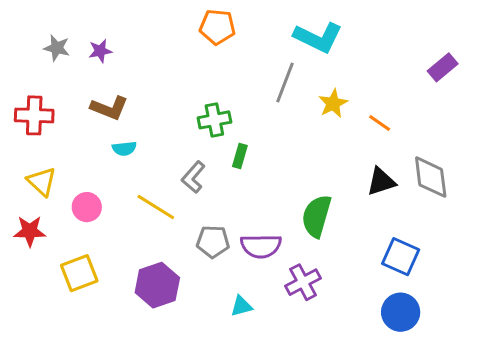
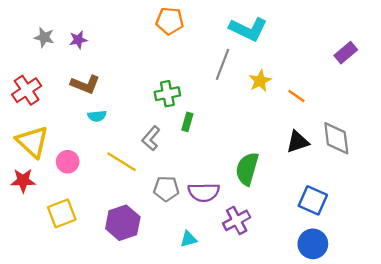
red cross: (34, 115) -> (27, 90), turned -36
yellow triangle: (42, 182) -> (32, 142), size x1.4

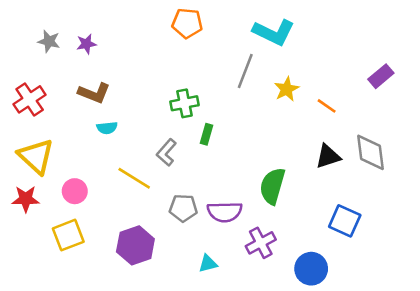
purple rectangle: (346, 53) -> (381, 76), moved
pink circle: (68, 162) -> (75, 191), moved
blue circle: (313, 244) -> (311, 269), moved

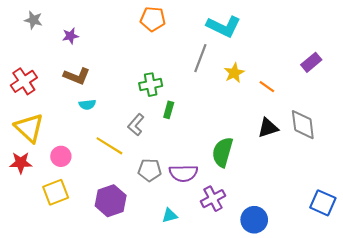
gray star: (49, 41) -> (33, 20), moved
blue square: (345, 221) -> (323, 203), moved

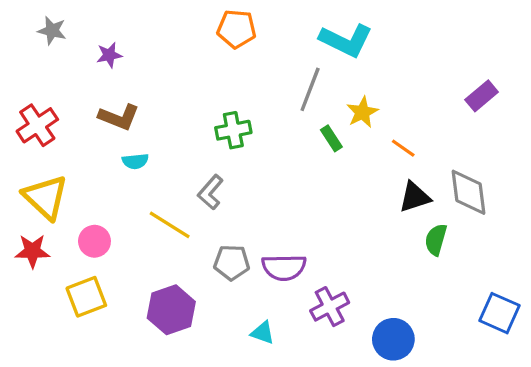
orange line: (267, 87) -> (403, 148), moved
green rectangle: (169, 110) -> (331, 138), moved, turned -49
green semicircle: (223, 152) -> (436, 240), moved, size x0.7
cyan triangle: (170, 216) -> (263, 333), turned 35

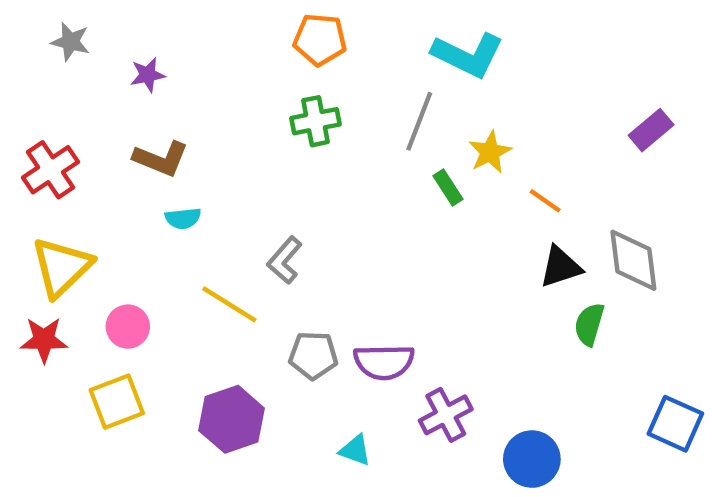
green cross: (233, 130) -> (315, 121), moved
yellow triangle: (45, 197) -> (62, 267), turned 33

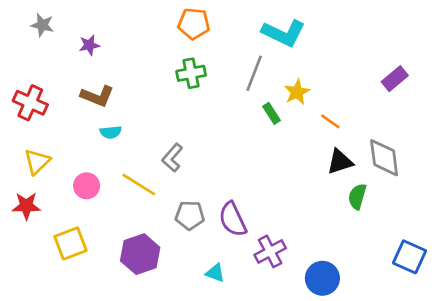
red cross: (51, 170) -> (30, 103), turned -32
yellow triangle: (62, 267) -> (37, 162), size x0.7
pink circle: (128, 327) -> (87, 186), moved
purple semicircle: (384, 362) -> (233, 219), turned 66

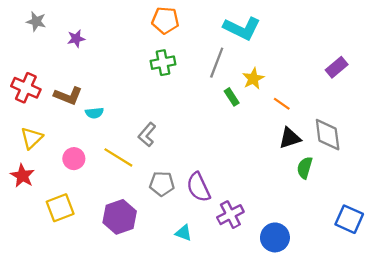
brown L-shape: (97, 96) -> (68, 96), moved
red star: (26, 206) -> (22, 176), turned 30

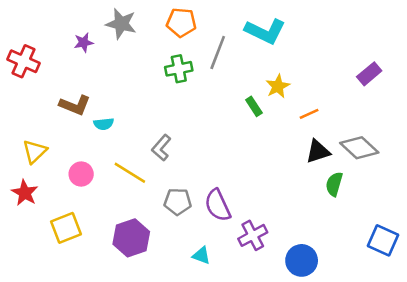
gray star: (36, 21) -> (121, 24), moved, size x1.4
gray line: (217, 63) -> (218, 52), moved
red cross: (26, 88) -> (23, 61), moved
orange line: (282, 104) -> (309, 114), turned -60
gray diamond: (328, 135) -> (359, 148), turned -40

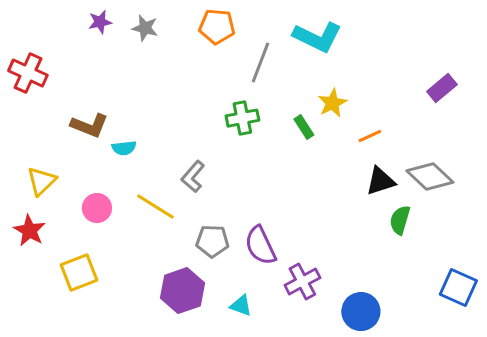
gray star: (121, 24) -> (145, 28), size x0.7
purple star: (84, 42) -> (100, 22), moved
green cross: (179, 69) -> (242, 118), moved
purple hexagon: (131, 238) -> (182, 291), moved

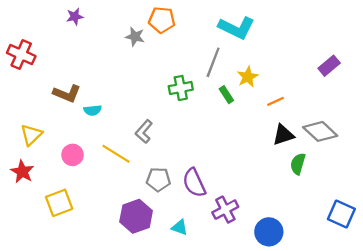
gray star: (145, 28) -> (135, 37), moved
gray line: (260, 63) -> (213, 62), moved

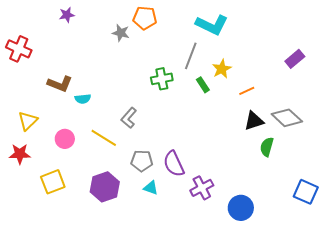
red star: (22, 172) -> (20, 154), turned -30
purple hexagon: (136, 216) -> (105, 187), moved
cyan triangle: (180, 227) -> (151, 188), moved

